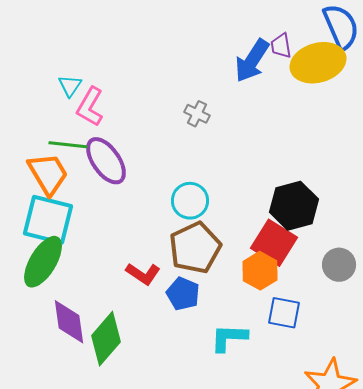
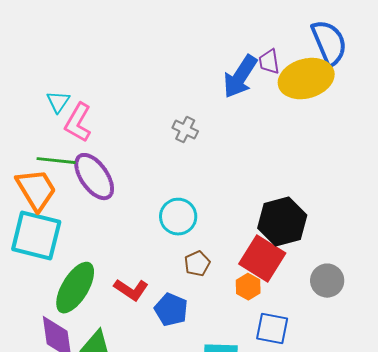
brown pentagon: (195, 248) -> (197, 264), moved, size x0.5
green ellipse: (43, 262) -> (75, 288), moved
orange hexagon: (260, 271) -> (248, 287), size x0.7

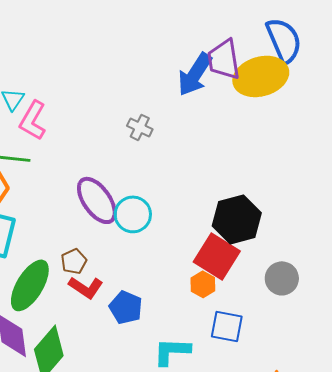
purple trapezoid: (269, 62) -> (224, 59), size x1.6
purple ellipse: (94, 177) -> (97, 200), moved
brown pentagon: (197, 264) -> (74, 261), moved

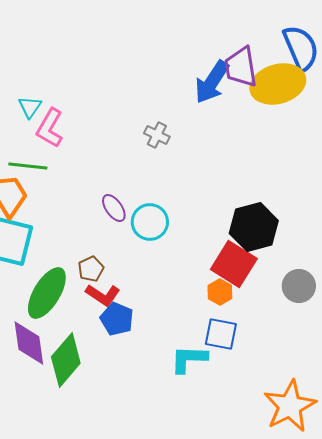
purple ellipse: (97, 200) -> (114, 208), size x0.6
blue pentagon: (126, 307) -> (117, 319), moved
blue square: (227, 326) -> (221, 334), moved

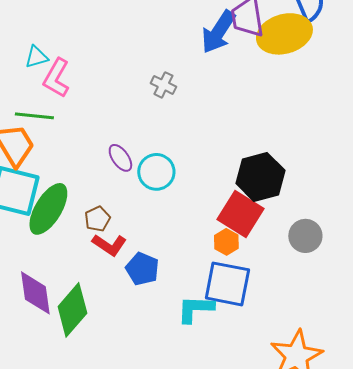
cyan triangle: (30, 107) -> (36, 57), turned 40
green ellipse: (47, 293) -> (48, 209), moved
blue pentagon: (117, 319) -> (142, 269), moved
blue square: (221, 334) -> (227, 284), size x1.4

